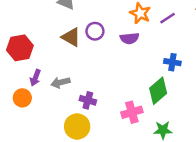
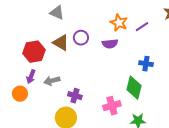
red hexagon: (20, 48) -> (34, 52), moved
green diamond: (158, 91) -> (134, 88), turned -35

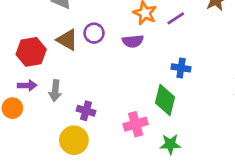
purple arrow: (31, 77) -> (27, 85), turned -112
gray arrow: (52, 81) -> (55, 91), turned -70

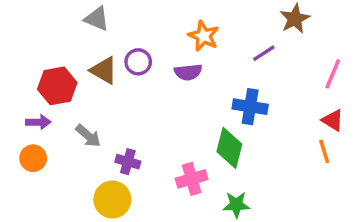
purple line: (176, 18) -> (264, 53), moved
blue cross: (181, 68) -> (250, 107), size x1.4
purple arrow: (27, 85) -> (38, 122), moved
gray arrow: (55, 91) -> (88, 136), turned -55

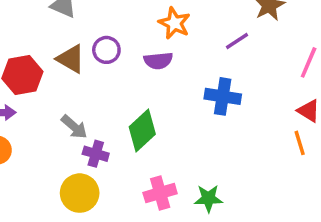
gray arrow: (88, 136) -> (74, 127), moved
green diamond: (229, 148) -> (142, 130), moved, turned 33
pink cross: (192, 179) -> (160, 193), moved

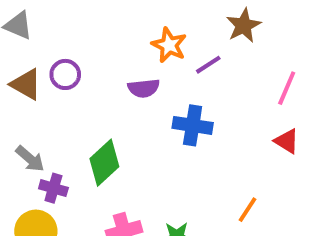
orange star: (174, 23) -> (169, 45), moved
purple semicircle: (158, 61) -> (144, 88), moved
orange line: (300, 143) -> (247, 210), moved, turned 50

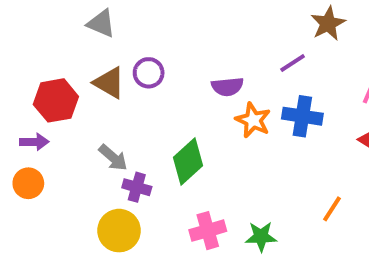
orange star: (169, 45) -> (253, 120), moved
blue cross: (193, 125) -> (302, 116), moved

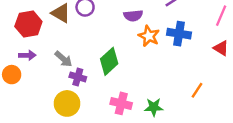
purple arrow: (34, 142) -> (27, 55), moved
pink cross: (208, 231) -> (121, 103), turned 30

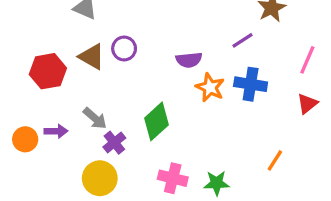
red triangle: (221, 48) -> (307, 104), turned 49
purple arrow: (27, 55) -> (56, 131), moved
purple cross: (78, 77) -> (114, 143), turned 35

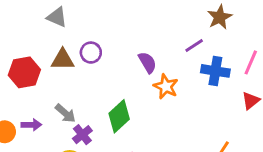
brown triangle: (92, 57) -> (63, 60), turned -30
purple semicircle: (189, 60) -> (147, 62), turned -115
blue cross: (251, 84) -> (215, 71), moved

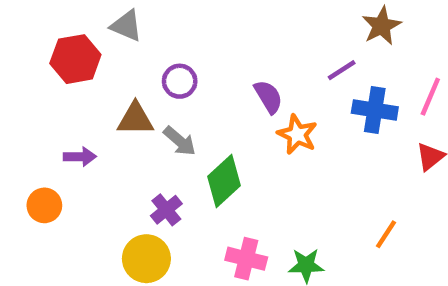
brown triangle: (63, 60) -> (135, 119), moved
red hexagon: (24, 72) -> (75, 59), moved
gray arrow: (65, 113) -> (180, 141), moved
purple arrow: (31, 125) -> (80, 157), moved

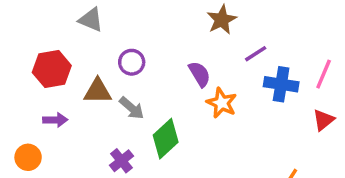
brown star: (382, 26) -> (222, 20), moved
red hexagon: (75, 59) -> (52, 69), moved

